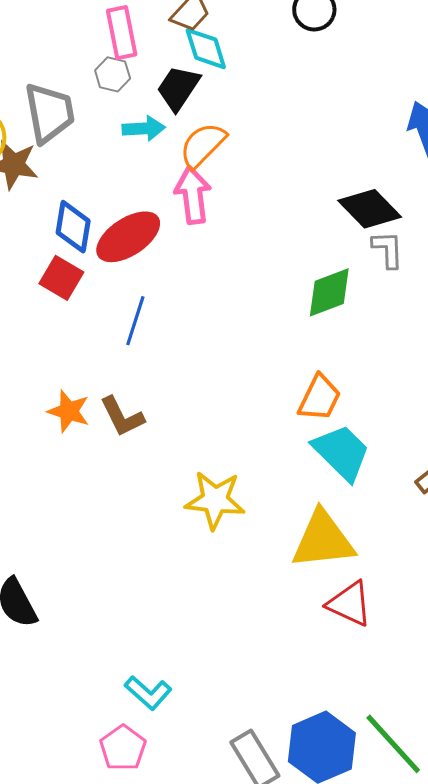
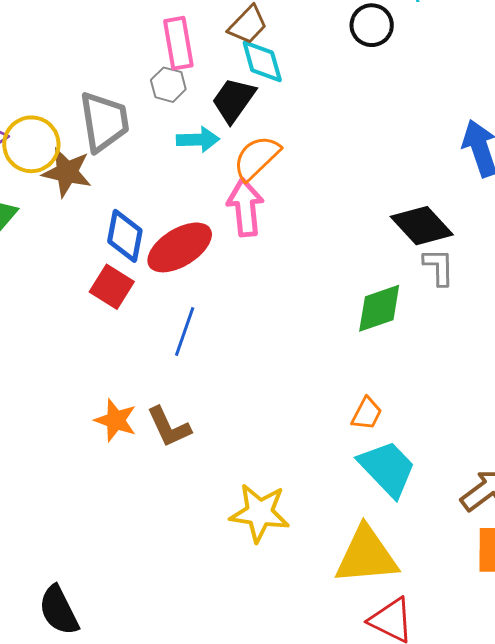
orange trapezoid: (319, 398) -> (367, 414), size x0.7

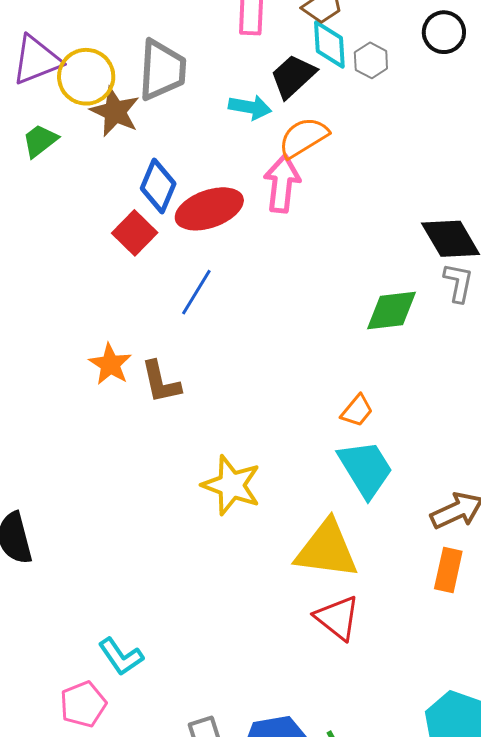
gray hexagon: (168, 85) -> (371, 60), moved

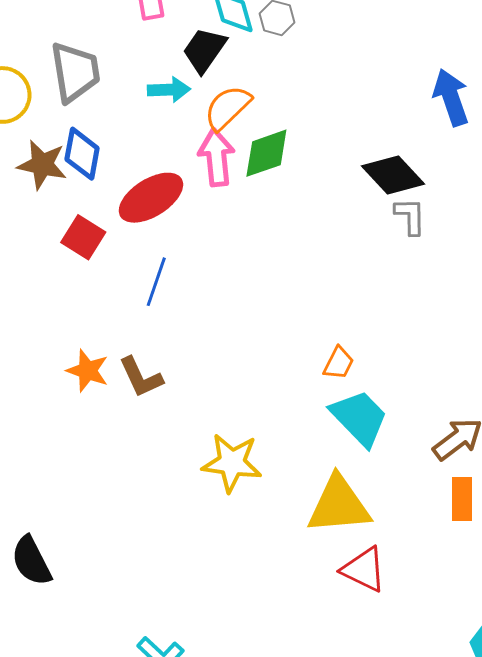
brown star: (115, 112) -> (42, 165), moved
blue diamond: (158, 186) -> (82, 154), moved
green diamond: (392, 311) -> (266, 153), moved

